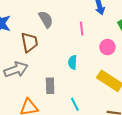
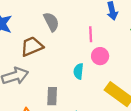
brown trapezoid: (30, 42) -> (32, 46), turned -105
pink circle: (107, 47) -> (100, 56), moved

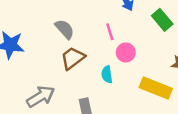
brown trapezoid: (32, 46) -> (73, 58), moved

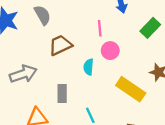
green rectangle: (162, 20) -> (150, 28), turned 72
gray semicircle: (65, 29) -> (42, 15), moved

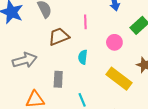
pink line: (100, 28) -> (85, 22), moved
pink circle: (110, 51) -> (114, 42), moved

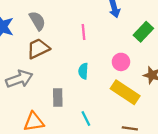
brown trapezoid: (59, 36) -> (38, 48), moved
pink circle: (114, 42) -> (121, 62), moved

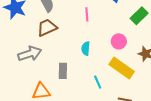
cyan line: (86, 118) -> (98, 82), moved

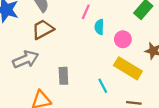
pink line: (87, 14) -> (86, 12), turned 32
cyan semicircle: (86, 48) -> (99, 27), moved

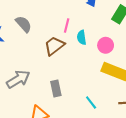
brown trapezoid: (43, 29) -> (54, 46), moved
cyan line: (103, 86) -> (91, 102), moved

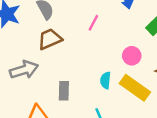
cyan semicircle: (82, 37) -> (105, 80), moved
brown trapezoid: (54, 46) -> (50, 39), moved

